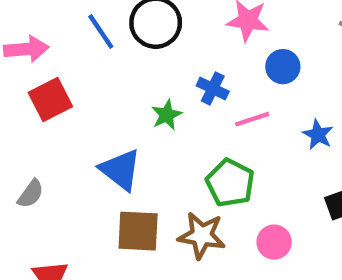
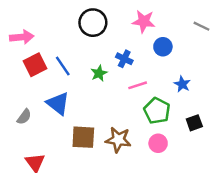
blue line: (101, 31) -> (63, 66), moved
pink line: (252, 119) -> (138, 85), moved
blue triangle: (121, 170) -> (58, 103), moved
green pentagon: (230, 183) -> (157, 111), moved

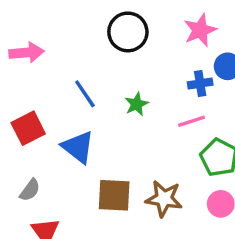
pink star: (144, 21) -> (200, 30), turned -30
blue cross: (124, 59) -> (200, 84), moved, turned -35
red square: (35, 65) -> (28, 128), moved
gray semicircle: (24, 117) -> (30, 190), moved

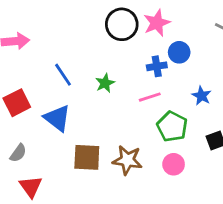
black circle: (128, 32) -> (122, 24), moved

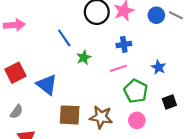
blue circle: (179, 52) -> (156, 15), moved
blue line: (63, 75) -> (64, 38), moved

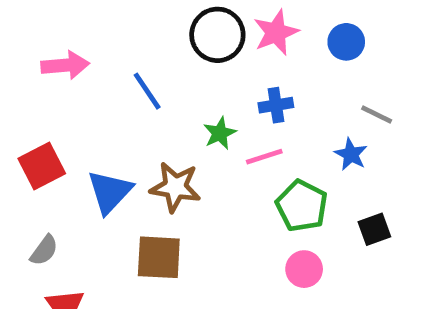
gray line: (176, 15) -> (377, 114), moved
pink arrow: (14, 25) -> (65, 65), moved
green star: (84, 57) -> (220, 133), moved
blue triangle: (47, 85) -> (110, 192), turned 35
brown star: (101, 117) -> (175, 187), moved

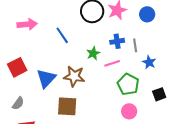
gray line: (377, 114) -> (135, 45), moved, turned 56

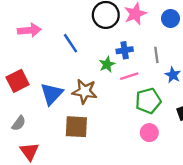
blue cross: (117, 41) -> (125, 50), moved
green pentagon: (128, 84) -> (148, 101), turned 30

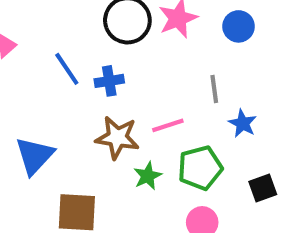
blue cross: (125, 50) -> (109, 81), moved
green star: (107, 64) -> (148, 176), moved
brown star: (85, 91) -> (117, 138), moved

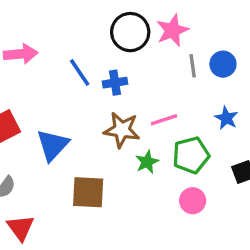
blue circle: (239, 26) -> (223, 64), moved
gray line: (214, 89) -> (193, 66), moved

